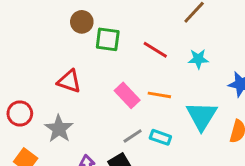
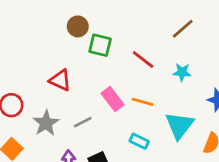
gray line: (133, 136) -> (83, 122), moved

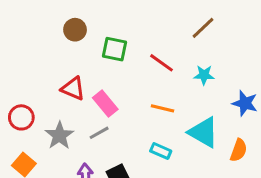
brown circle: (78, 26) -> (75, 30), moved
pink rectangle: (113, 99) -> (105, 103), moved
cyan triangle: (180, 125) -> (203, 132), turned -36

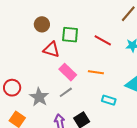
red triangle: (73, 89) -> (51, 50), moved
orange line: (163, 108) -> (96, 72), moved

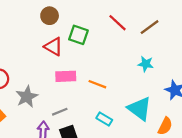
red line: (103, 40) -> (117, 23), moved
pink rectangle: (68, 72) -> (66, 76), turned -60
gray line: (66, 92) -> (60, 112), moved

